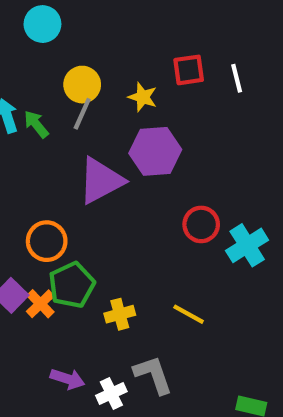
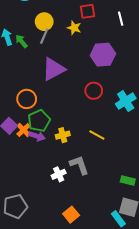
red square: (189, 70) -> (88, 11), moved
purple hexagon: (155, 151) -> (103, 55), moved
red circle: (201, 224) -> (94, 91), moved
purple arrow: (68, 379) -> (37, 136), moved

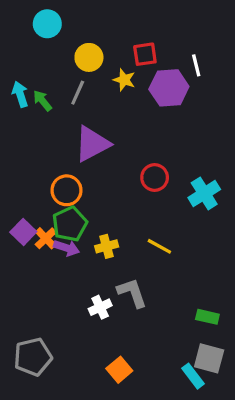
yellow circle: (44, 22) -> (89, 57), moved
purple hexagon: (103, 55) -> (169, 88), moved
orange circle: (27, 99) -> (67, 190), moved

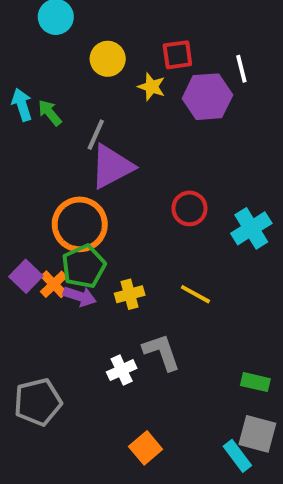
gray line: (78, 93) -> (96, 135), moved
orange circle: (67, 190) -> (80, 224), size x1.4
gray pentagon: (33, 357) -> (38, 402), moved

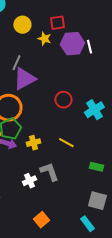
white line: (241, 69) -> (89, 47), moved
green rectangle: (255, 382) -> (96, 167), moved
gray square: (257, 434) -> (97, 201), moved

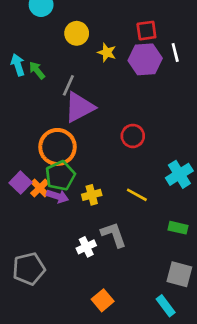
red square: (57, 23) -> (146, 31), moved
white line: (89, 47) -> (175, 52), moved
cyan cross: (94, 110) -> (179, 174), moved

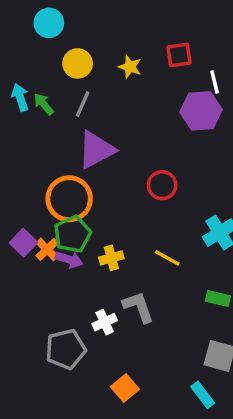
yellow circle: (77, 33) -> (78, 63), moved
yellow star: (107, 52) -> (130, 67), moved
purple hexagon: (145, 59) -> (201, 111), moved
gray line: (68, 85) -> (83, 104), moved
gray pentagon: (29, 269) -> (66, 349), moved

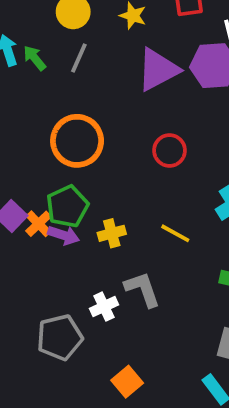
purple triangle: (96, 150) -> (158, 70), moved
orange circle: (69, 199) -> (77, 141), moved

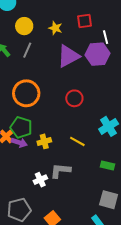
green pentagon: (67, 206) -> (21, 127), turned -30
gray L-shape: (143, 289) -> (60, 171), turned -65
gray pentagon: (60, 337) -> (19, 210), moved

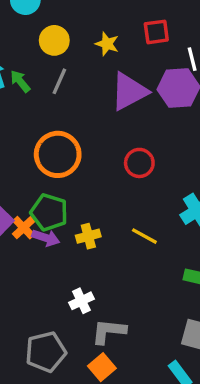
gray L-shape: (60, 171) -> (109, 331), moved

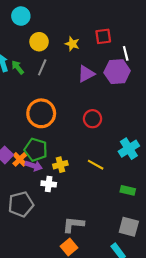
purple triangle: (129, 91) -> (86, 74), size x0.7
white cross: (81, 301) -> (49, 184), moved, turned 32
gray pentagon: (46, 352) -> (21, 204), moved

